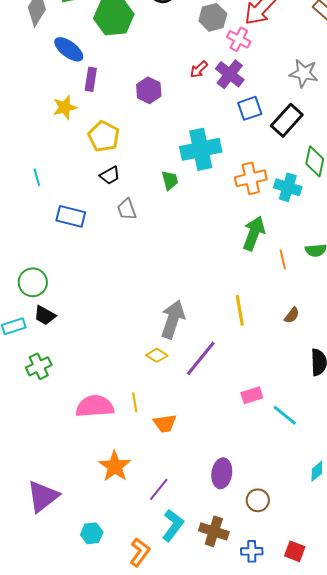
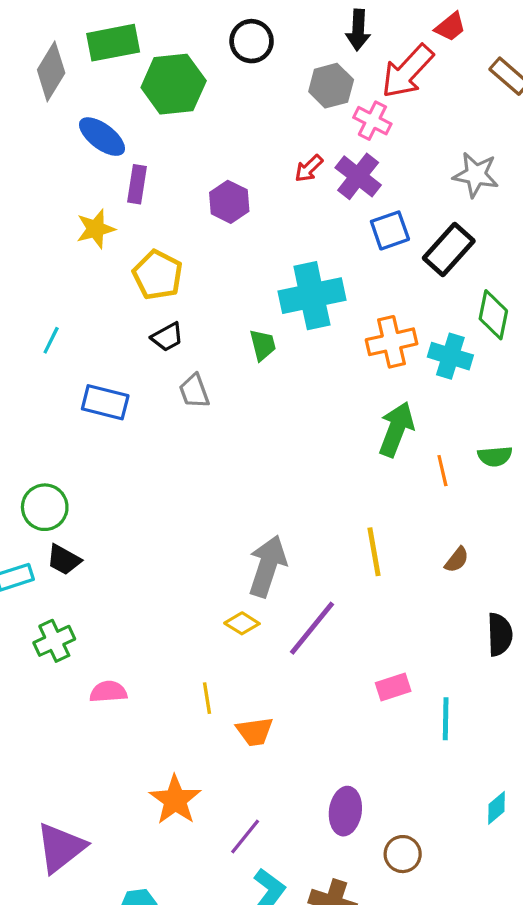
cyan line: (37, 177) -> (51, 340), turned 42
pink semicircle: (95, 406) -> (108, 692), moved, size x0.6
cyan line: (285, 415) -> (446, 719), turned 52

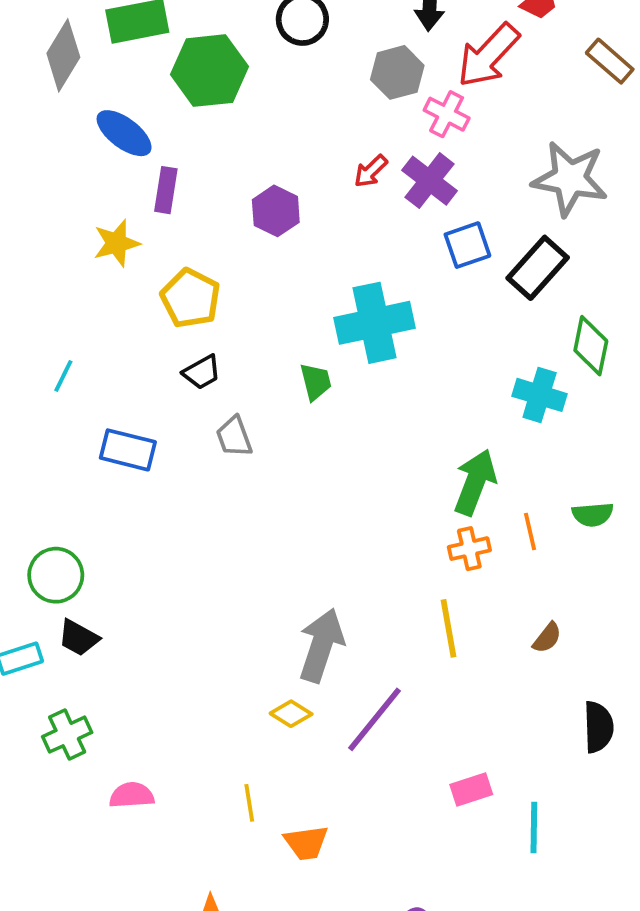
gray star: (476, 175) -> (570, 179), size x1.4
orange cross: (392, 342) -> (469, 549), moved, size x0.7

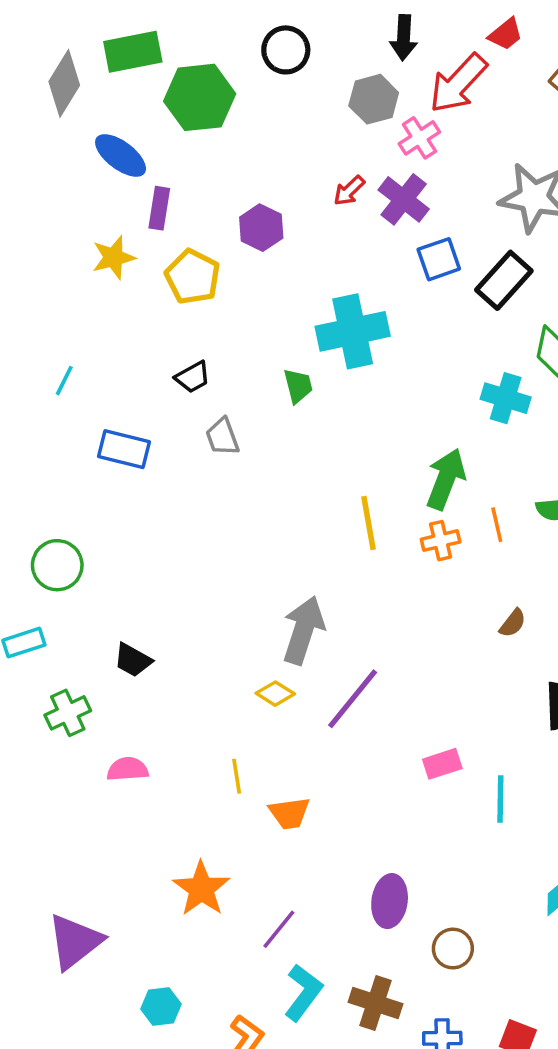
pink cross: (447, 114) -> (419, 138), turned 30
yellow pentagon: (190, 298) -> (193, 277), moved
yellow line: (448, 628) -> (368, 523), moved
black trapezoid: (79, 638) -> (133, 660), moved

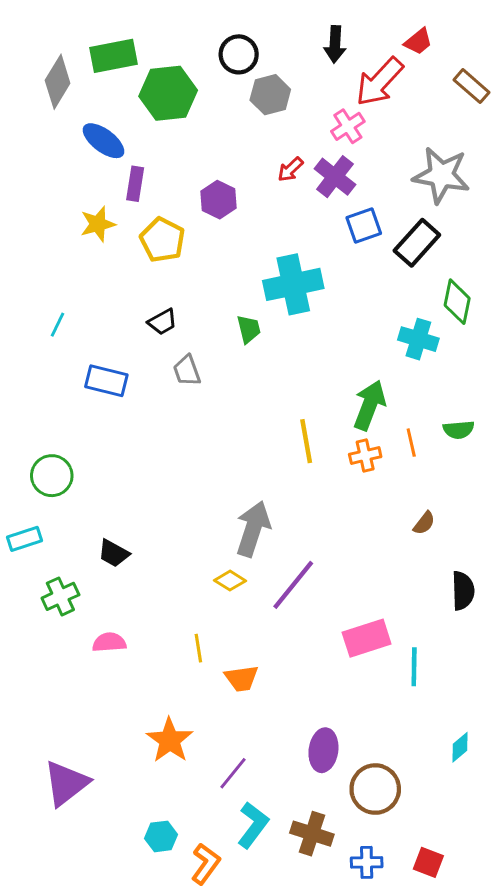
gray hexagon: (374, 99) -> (270, 95), moved
pink rectangle: (442, 764) -> (367, 638), size x1.5
brown circle: (453, 949) -> (375, 789), size x1.5
cyan hexagon: (161, 1007) -> (161, 836), moved

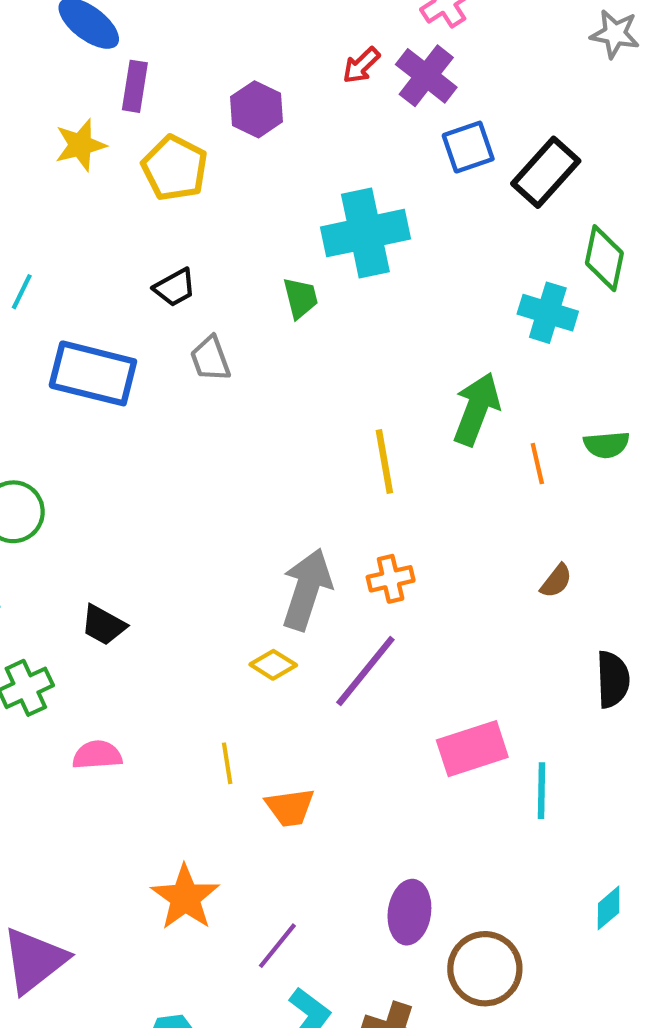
gray star: (441, 175) -> (615, 34), moved, size x0.6
blue rectangle: (106, 381) -> (93, 373), size x1.4
orange cross: (365, 456) -> (391, 579), moved

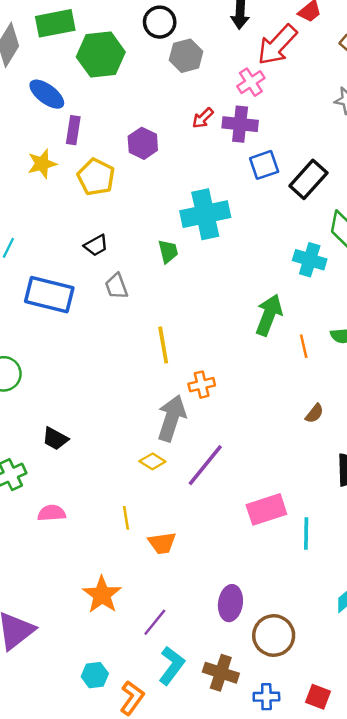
purple cross: (426, 76) -> (240, 124), turned -32
yellow line: (384, 461) -> (163, 345), moved
orange cross: (391, 579) -> (202, 385), moved

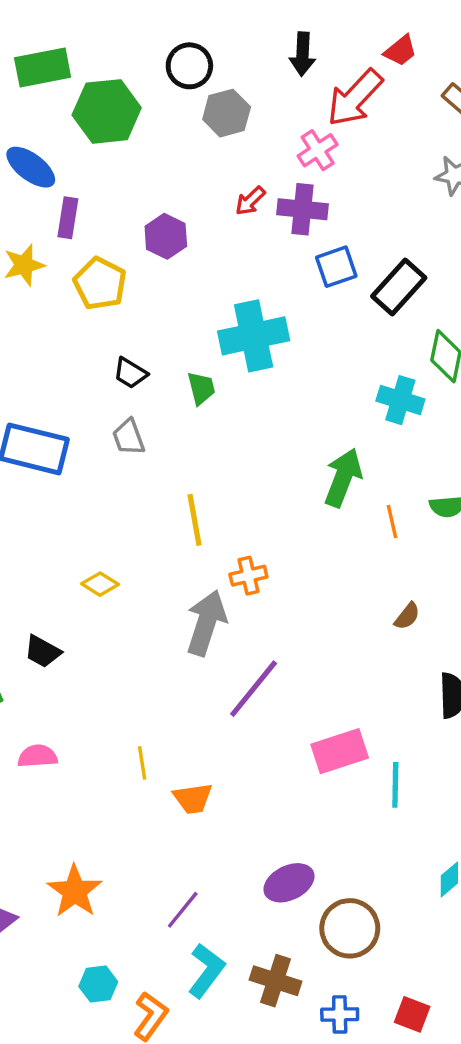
black trapezoid: (96, 245) -> (130, 373), moved, turned 60
yellow diamond: (152, 461) -> (100, 584), moved
orange star: (102, 595) -> (75, 891), moved
purple ellipse: (230, 603) -> (289, 883), turned 56

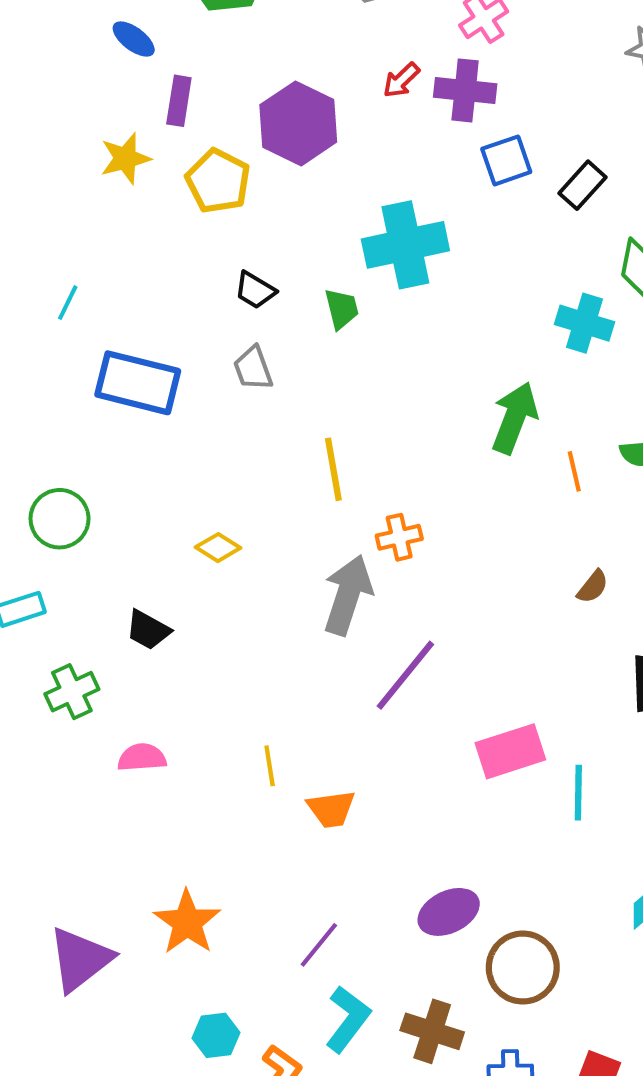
blue ellipse: (31, 167) -> (134, 39), size x0.7
purple hexagon: (166, 236) -> (298, 123), size x1.5
black rectangle: (399, 287) -> (582, 185), size x0.7

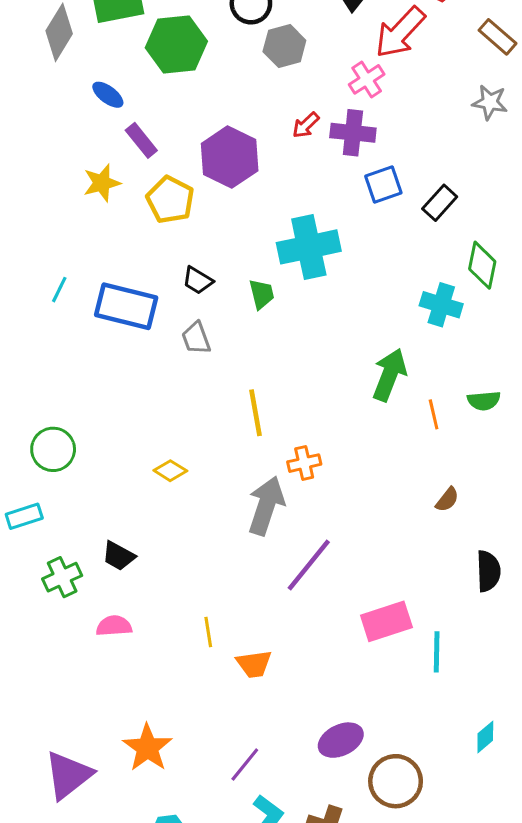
purple rectangle: (179, 101) -> (141, 140), turned -48
blue rectangle: (138, 383) -> (126, 306), moved
black trapezoid: (148, 630) -> (119, 556), moved

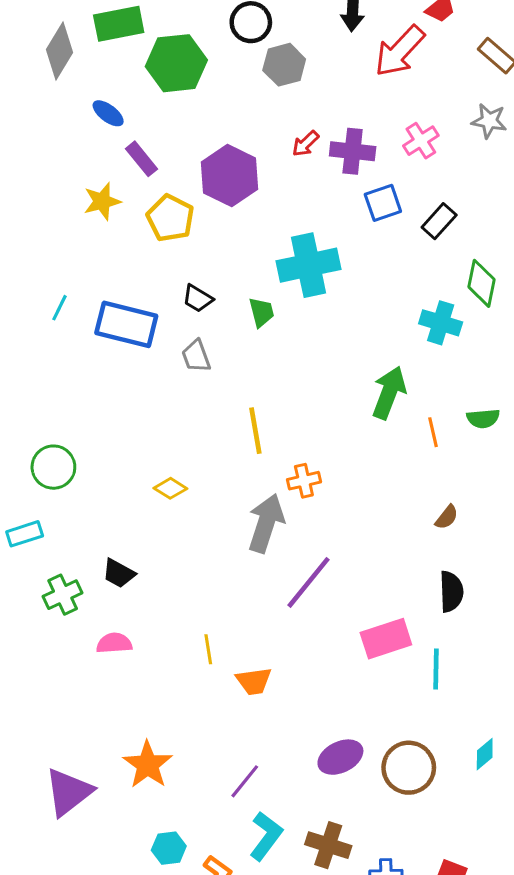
pink cross: (367, 79) -> (421, 141), moved
black semicircle: (488, 571) -> (451, 592), moved
brown circle: (396, 781) -> (409, 768), moved

